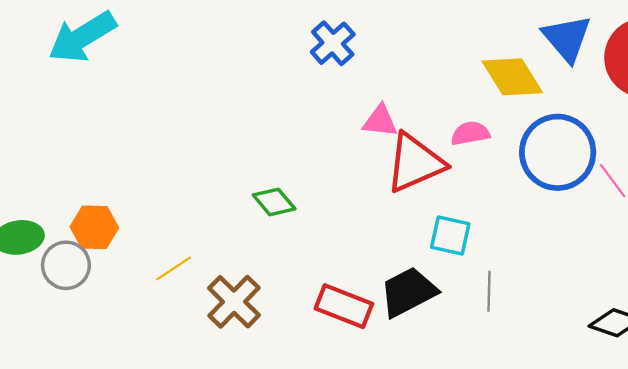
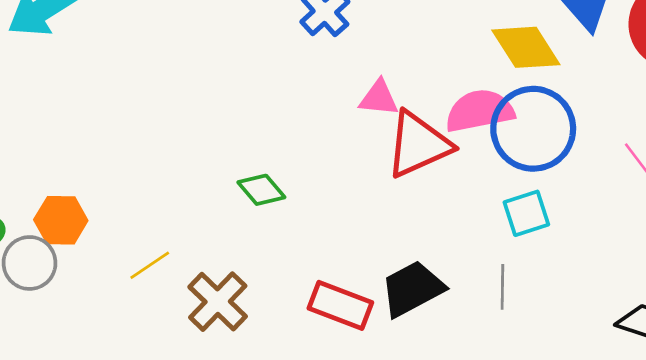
pink semicircle: (470, 133) -> (480, 111), size x1.6
blue circle: (558, 152) -> (533, 129), moved
cyan square: (450, 235) -> (526, 213), moved, turned -30

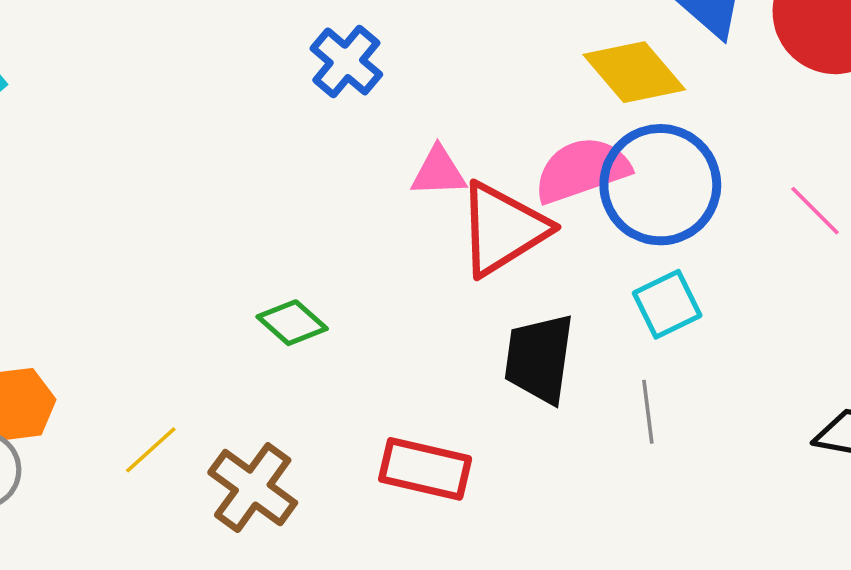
black trapezoid: (412, 289) -> (539, 358), moved, turned -46

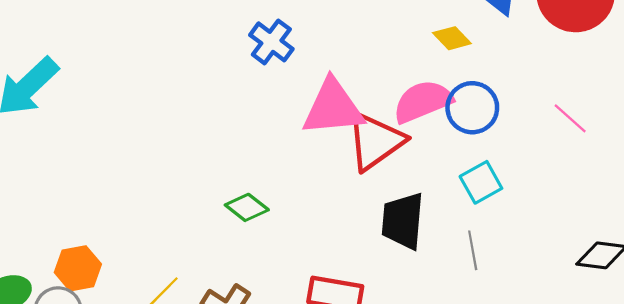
yellow diamond: (634, 72) -> (452, 38), size x0.6
pink triangle: (439, 172) -> (333, 108), size x1.8
blue circle: (660, 185) -> (472, 108), size x0.7

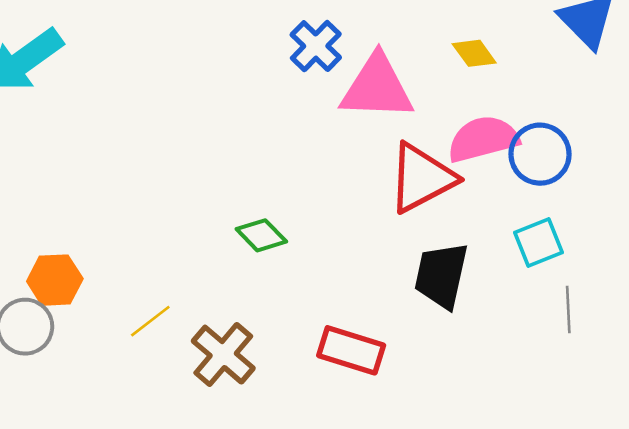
yellow diamond: (452, 38) -> (474, 53), moved
pink triangle: (333, 108) -> (377, 88), moved
gray line: (473, 250) -> (568, 309), moved

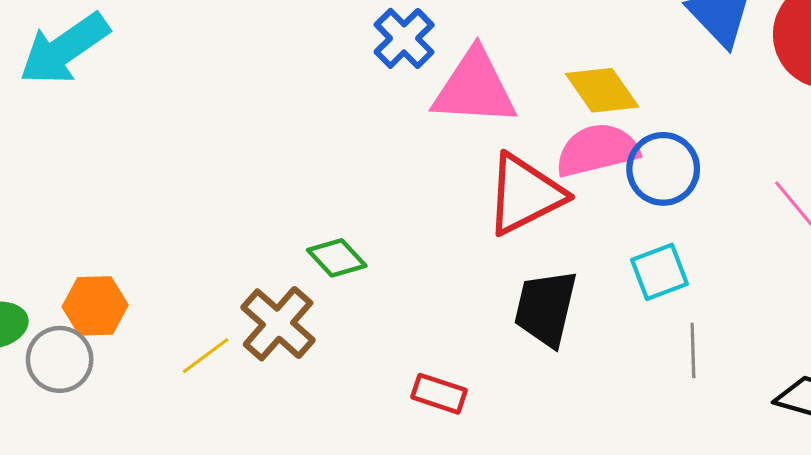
yellow diamond: (474, 53) -> (602, 90), moved, size x1.4
red rectangle: (351, 350) -> (439, 394), size x0.7
brown cross: (223, 355) -> (278, 324), moved

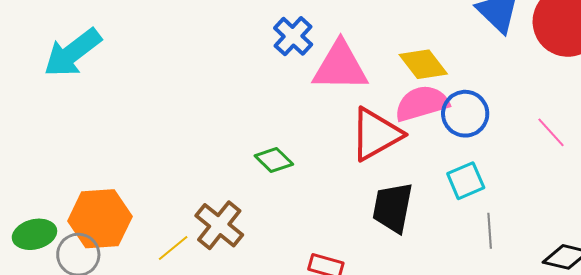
green diamond: (337, 258) -> (274, 160), moved
orange hexagon: (95, 306) -> (100, 219), size x1.5

